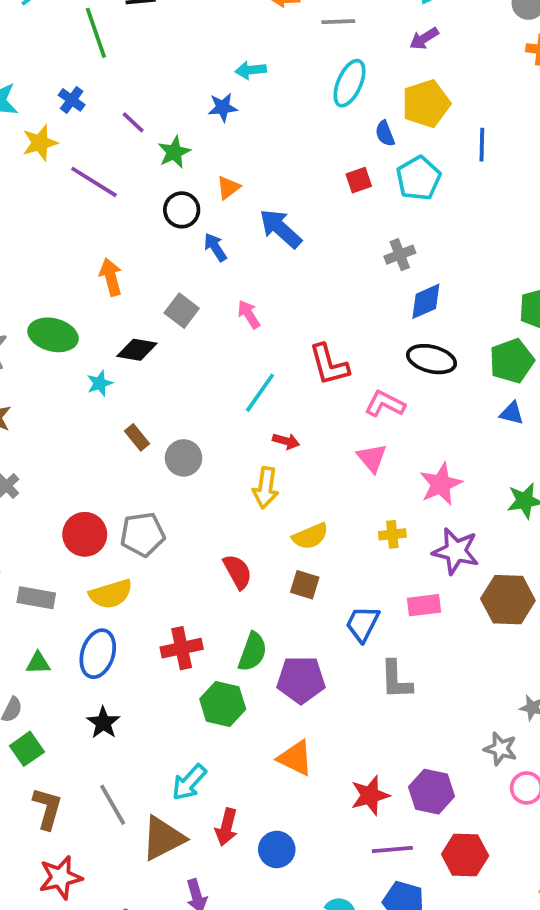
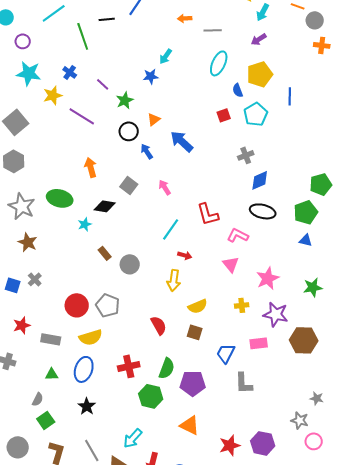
cyan arrow: (251, 70) -> (166, 56), turned -49
gray pentagon: (143, 534) -> (108, 305), turned 30

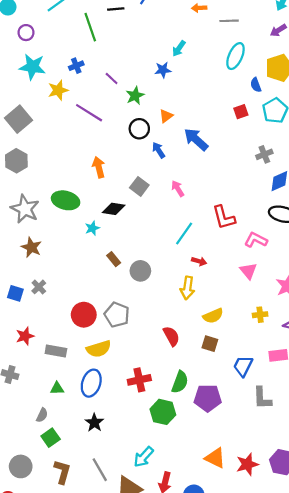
blue cross: (70, 72) -> (76, 66), turned 32
orange triangle: (190, 425) -> (215, 458), moved

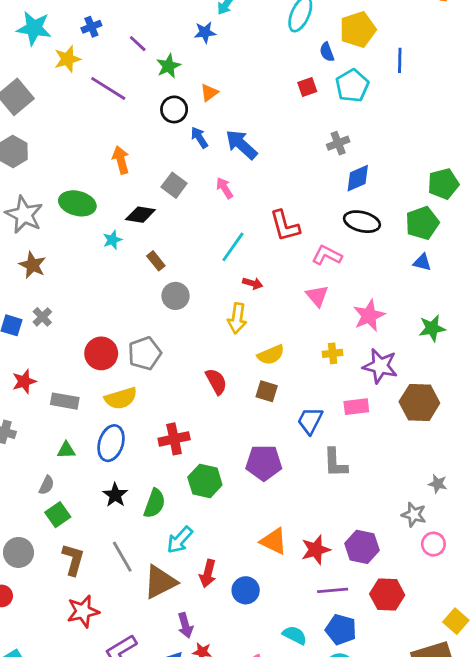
blue arrow: (196, 139) -> (241, 145), moved
brown rectangle: (114, 259) -> (156, 261), moved
gray pentagon: (117, 315) -> (145, 353), turned 30
green semicircle: (180, 382) -> (154, 503), moved

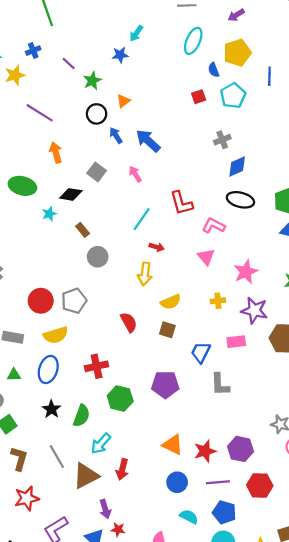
purple line: (108, 88) -> (40, 113), moved
blue circle: (246, 590) -> (177, 482), moved

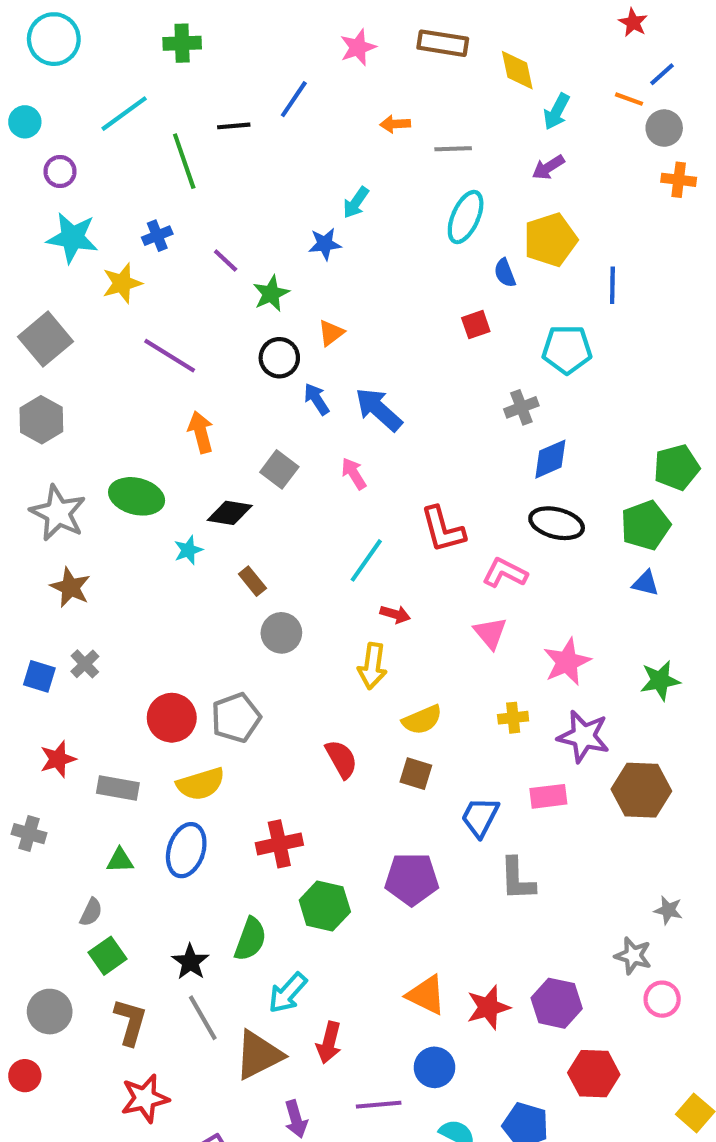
cyan pentagon: (233, 96) -> (567, 349), moved, turned 30
black star: (51, 409) -> (190, 962), moved
purple line: (218, 482) -> (379, 1105), moved

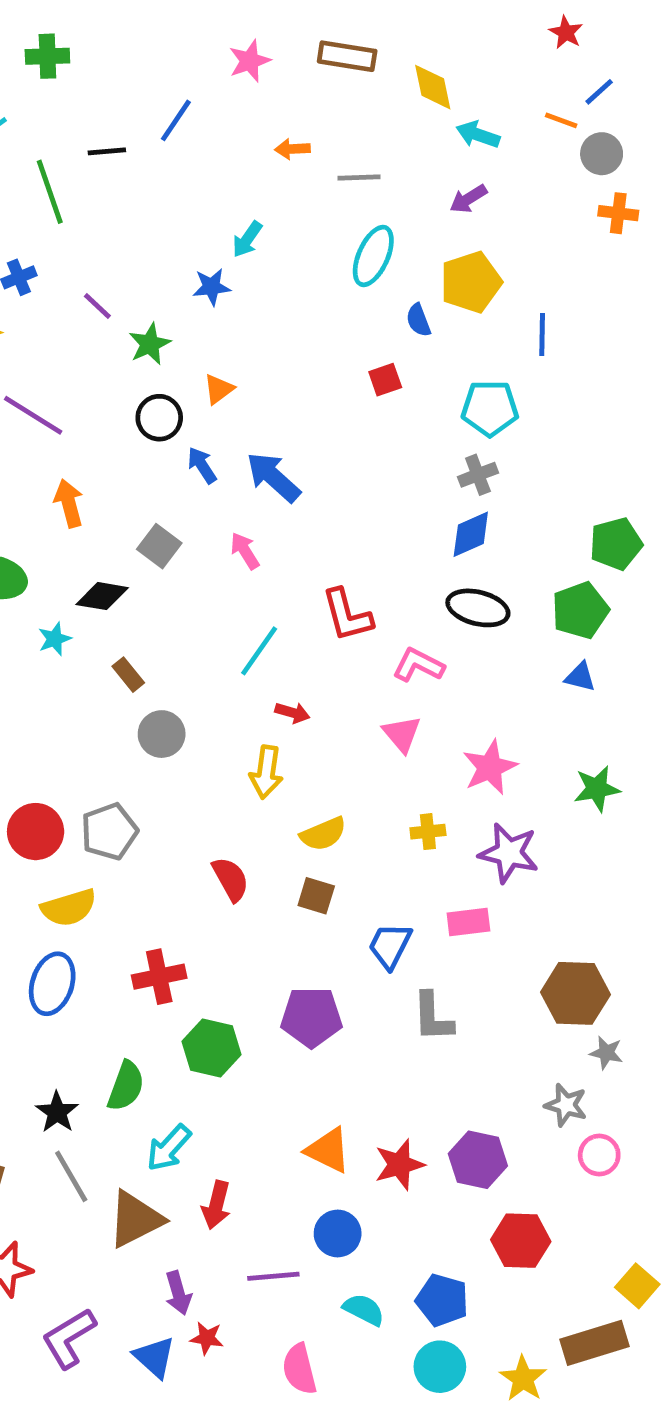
cyan arrow: (557, 111) -> (478, 135), turned 81
gray cross: (521, 407) -> (478, 475), moved
brown hexagon: (641, 790) -> (575, 993), moved

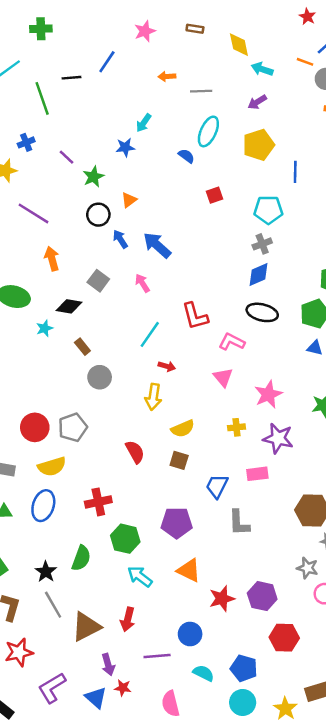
brown rectangle: (347, 56) -> (195, 29), size x0.6
blue semicircle: (418, 320) -> (186, 156), moved, turned 147
cyan arrow: (169, 1148) -> (140, 577), moved, turned 85
orange triangle: (328, 1150) -> (189, 570), moved

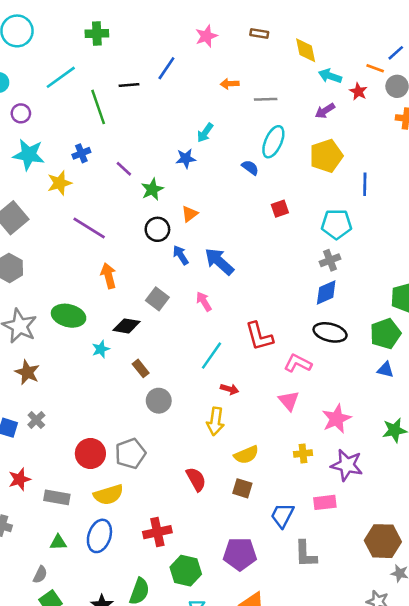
red star: (307, 17) -> (358, 91), moved

